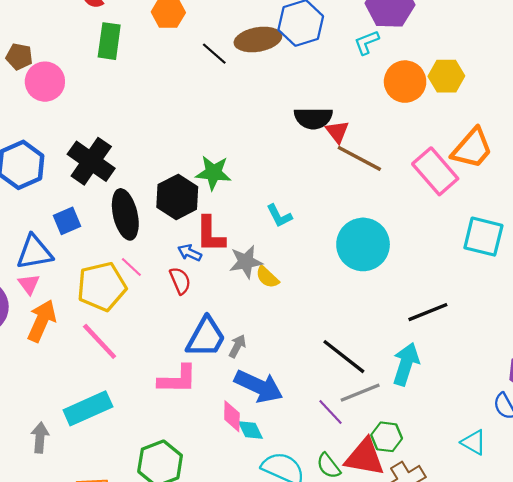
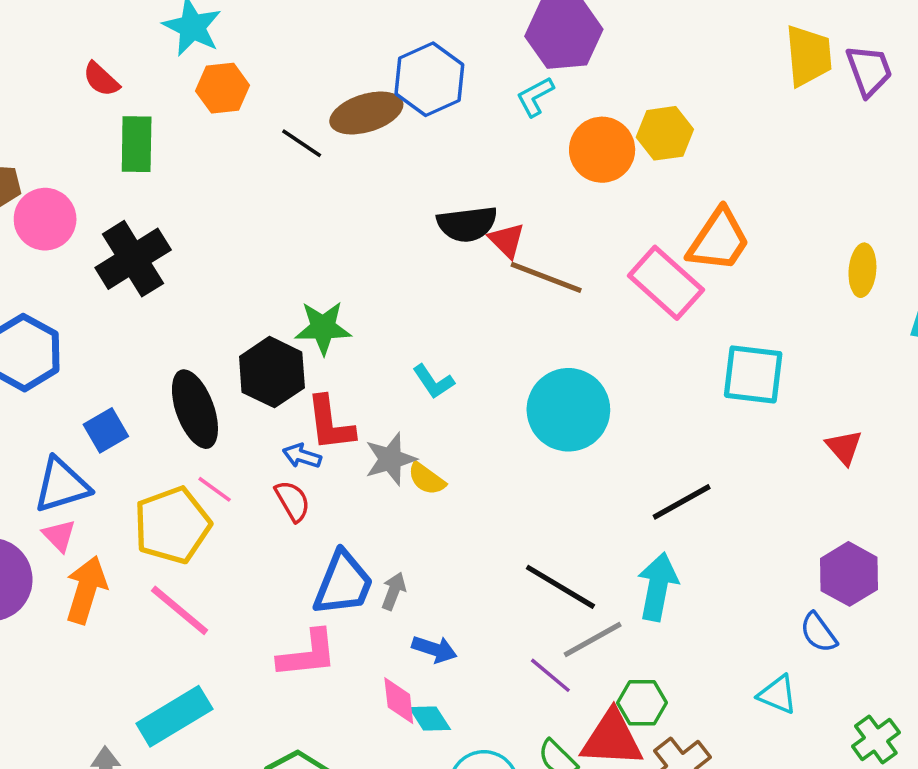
black cross: (91, 161) -> (133, 259), moved, turned 30
blue arrow: (259, 386) -> (434, 649), size x0.6

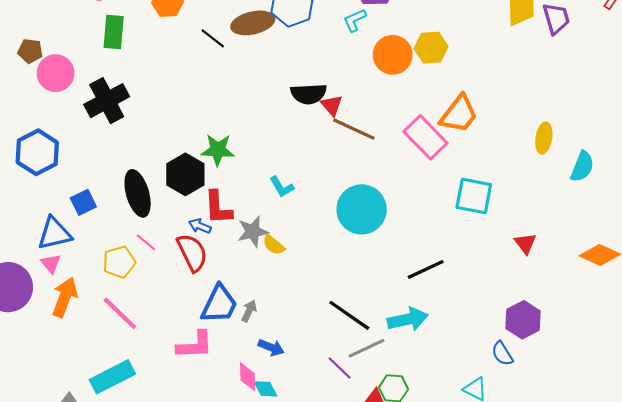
red semicircle: (292, 501) -> (192, 253), size x1.5
yellow pentagon: (172, 525) -> (119, 262), size x0.7
cyan arrow: (658, 587) -> (408, 319), turned 63

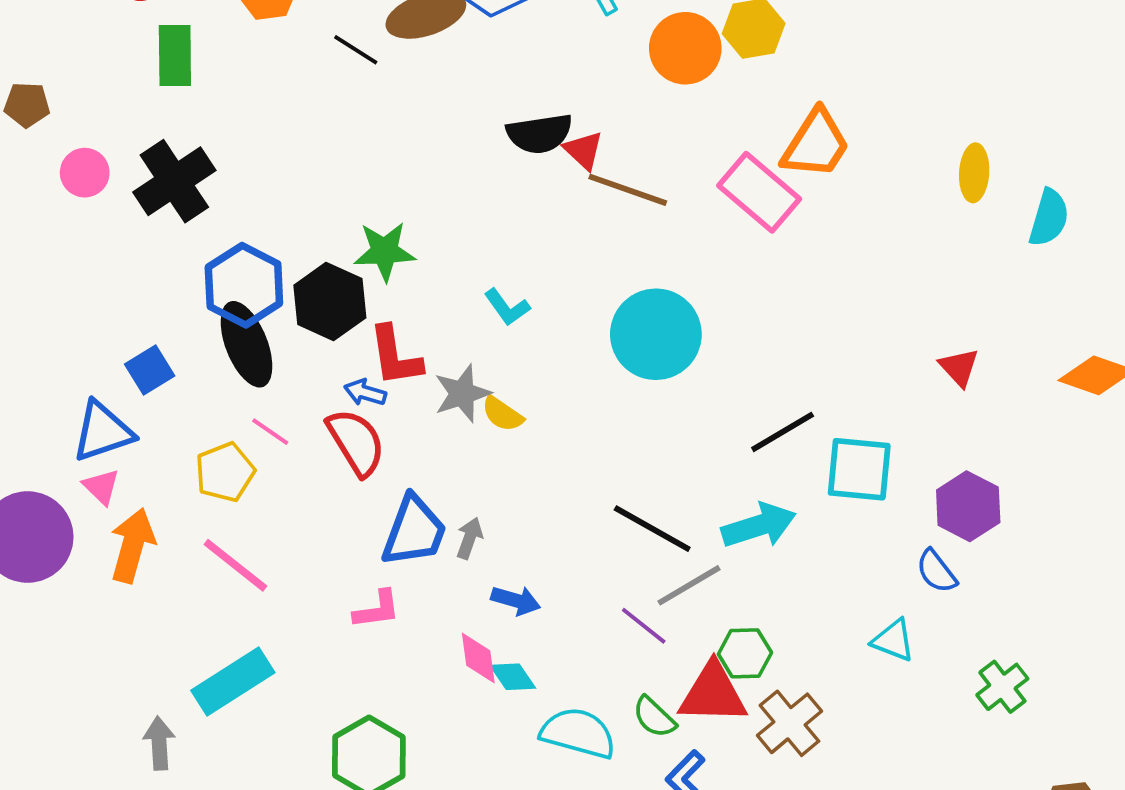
pink circle: (56, 73) -> (85, 173), moved, size x0.7
blue hexagon: (37, 152) -> (244, 285), moved
cyan square: (474, 196) -> (859, 469), moved
pink L-shape: (195, 345) -> (377, 610), size x0.7

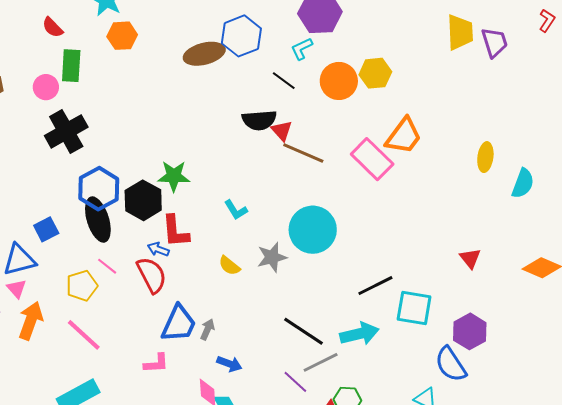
black line: (356, 50) -> (284, 81), moved
pink circle: (85, 173) -> (46, 87), moved
gray star: (462, 393) -> (272, 257), moved
blue semicircle: (936, 571) -> (451, 364), size x1.5

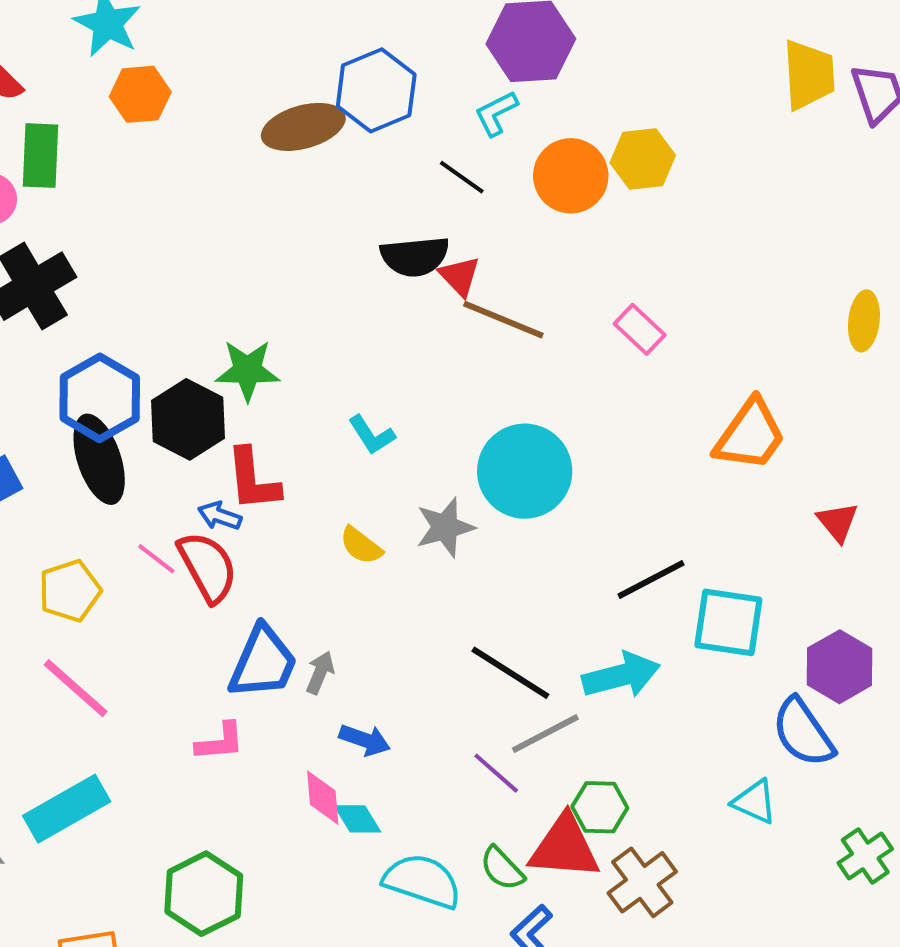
orange trapezoid: (404, 136) -> (750, 435), moved
pink rectangle: (372, 159) -> (640, 329), size x0.6
pink line: (107, 266) -> (156, 559), moved

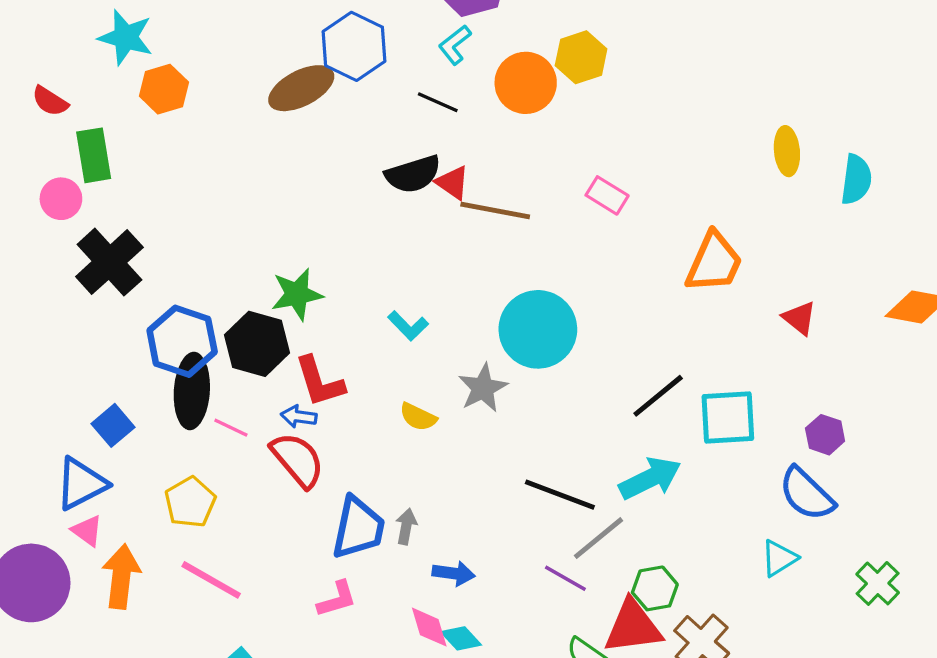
black ellipse: (99, 459) -> (192, 391), turned 34
pink line: (156, 559) -> (231, 428), moved
purple hexagon: (840, 667) -> (825, 435), size x0.7
cyan triangle: (755, 802) -> (779, 558), turned -45

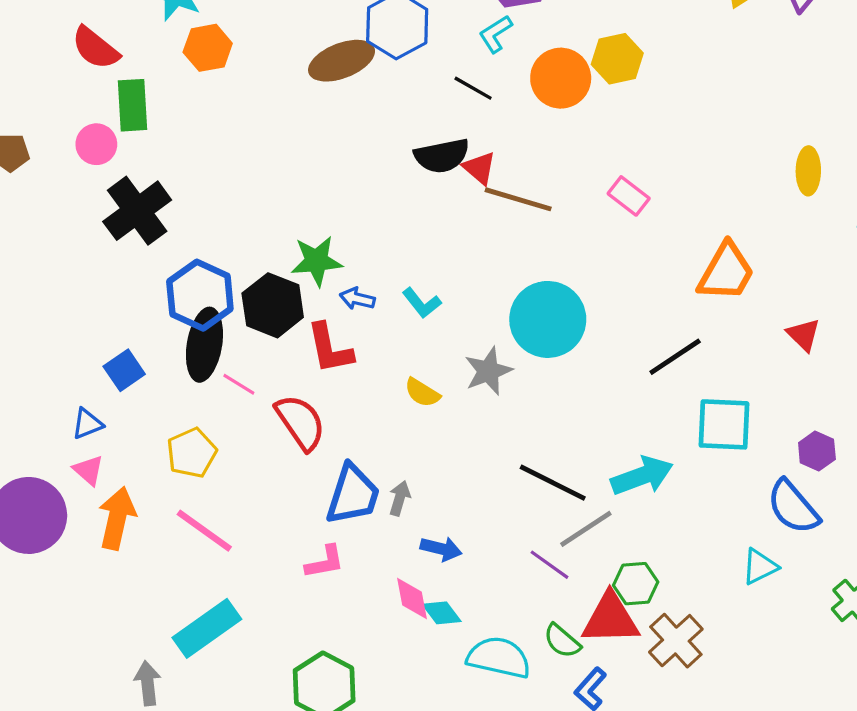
red semicircle: (50, 101) -> (95, 48), size x1.4
black line: (658, 396) -> (675, 357), moved
blue arrow: (299, 417) -> (357, 299), moved
blue triangle: (81, 484) -> (87, 424), size x0.6

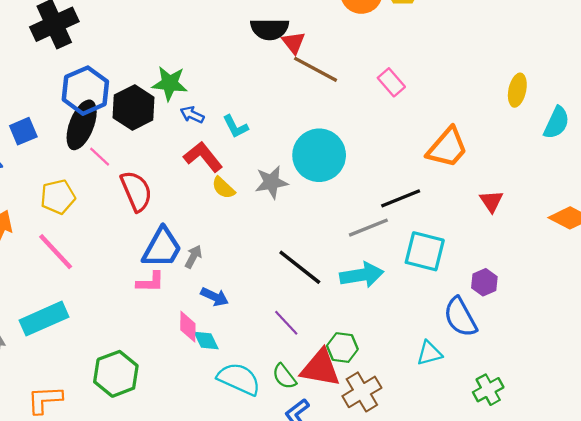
red L-shape: (330, 348) -> (203, 157), moved, turned 141
gray line: (586, 529) -> (368, 228), moved
pink L-shape: (325, 562) -> (150, 282), moved

